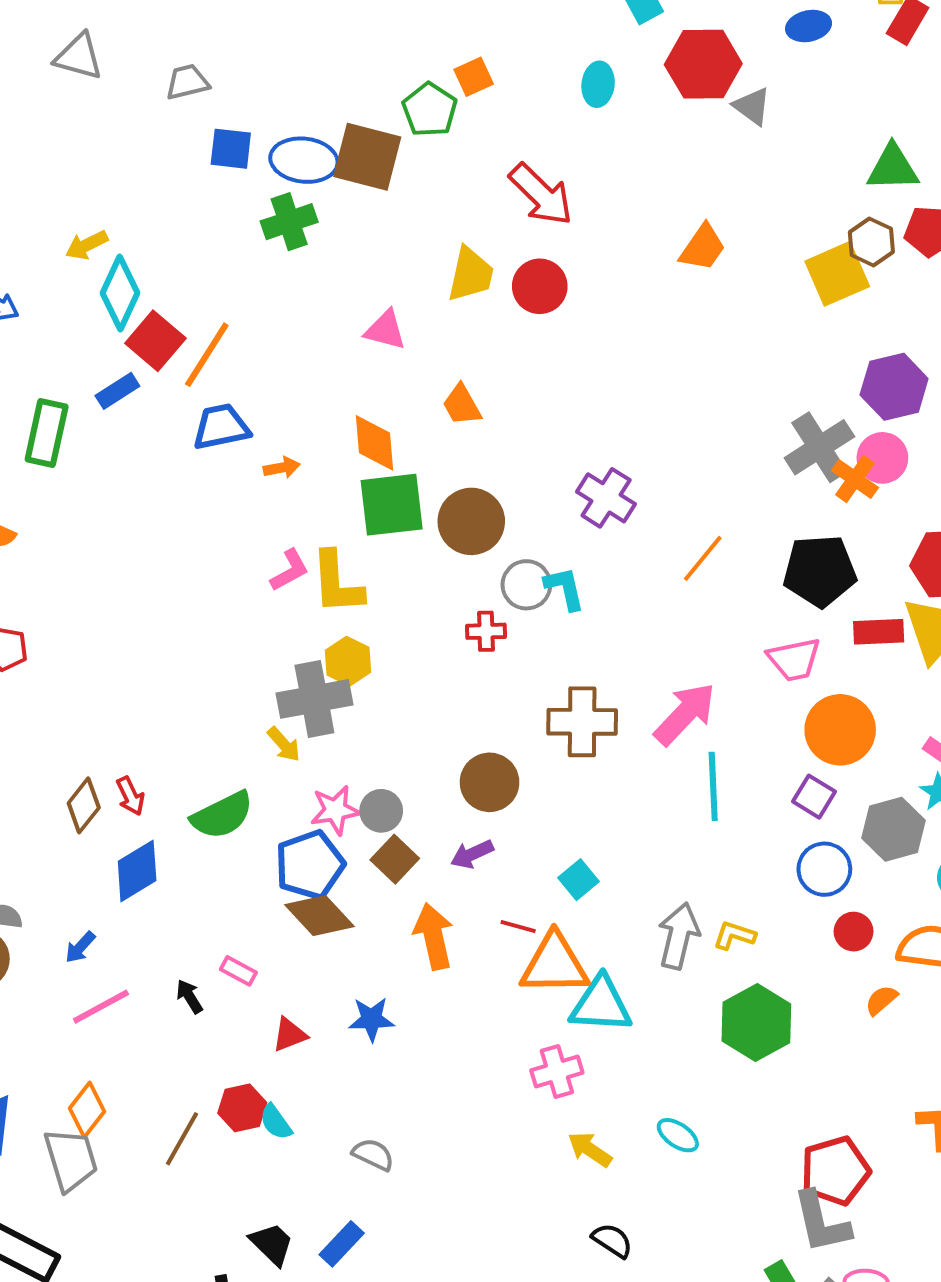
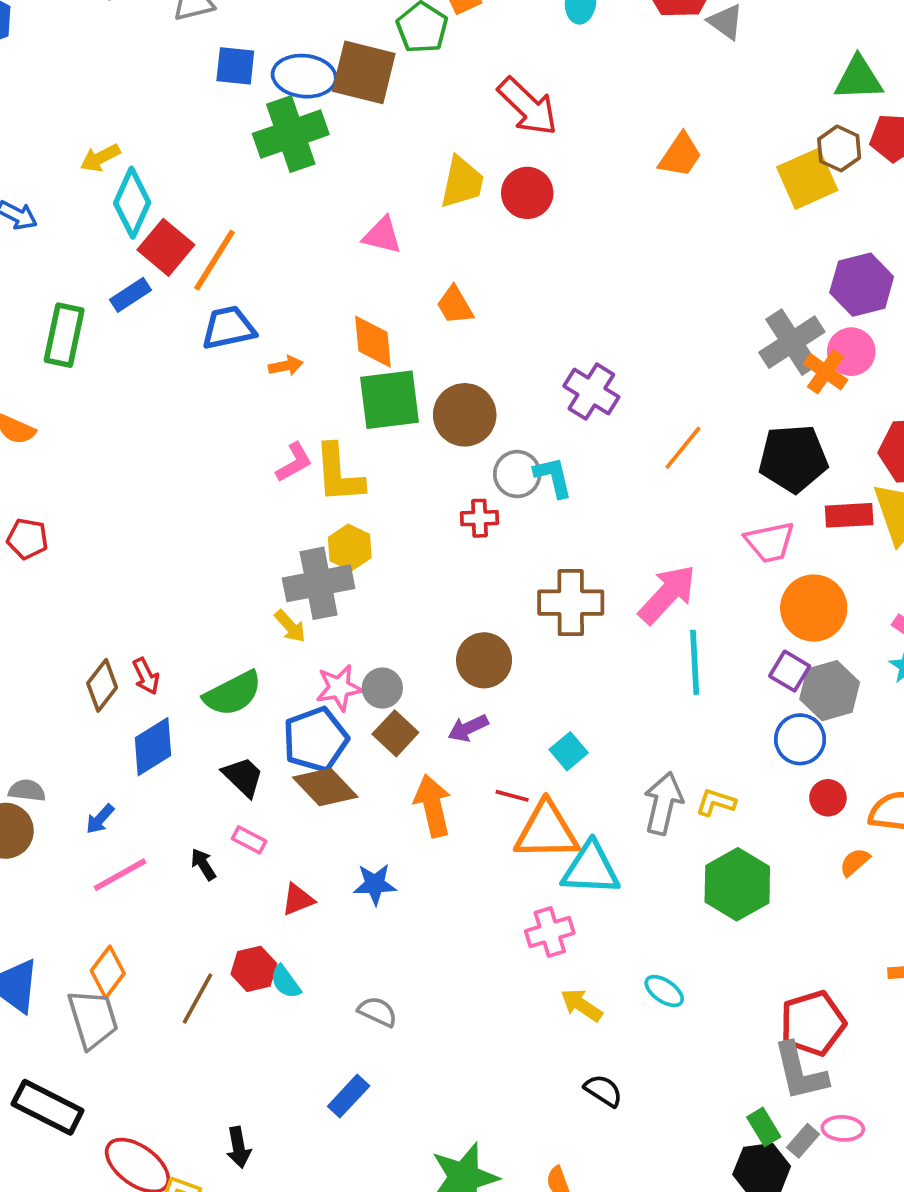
green cross: (289, 222) -> (291, 134), size x1.4
gray hexagon: (893, 829) -> (830, 691), moved
black trapezoid: (272, 1244) -> (243, 777), moved

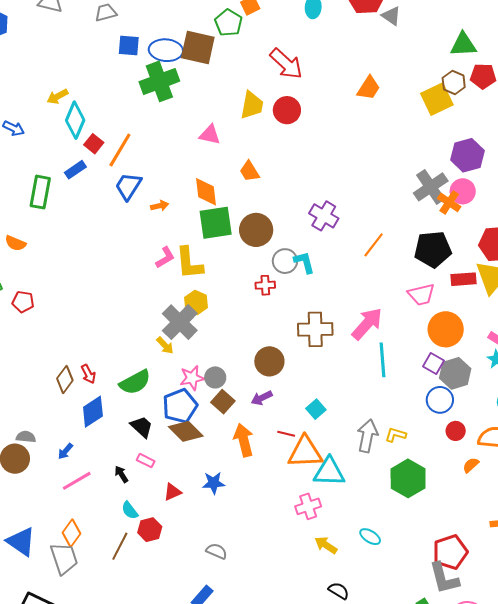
red square: (166, 247) -> (94, 144), size x0.7
blue trapezoid: (228, 328) -> (128, 186), turned -44
gray cross: (319, 583) -> (180, 322), turned -33
cyan semicircle: (286, 982) -> (130, 510), moved

